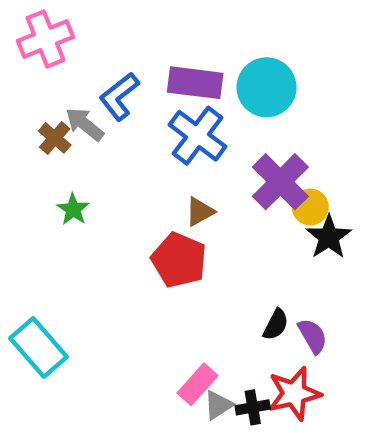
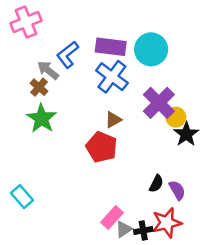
brown cross: (55, 138) -> (39, 87), moved
green star: (73, 209) -> (42, 118), size x1.6
cyan rectangle: (39, 347) -> (22, 197), size x0.7

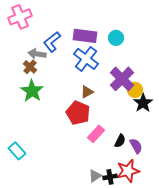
cyan circle: (151, 49) -> (116, 38), size x0.6
gray arrow: (48, 70) -> (37, 54), turned -30
pink rectangle: (112, 218) -> (96, 134), moved

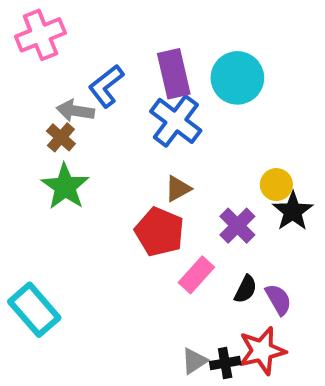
purple rectangle: (85, 36) -> (174, 74), turned 70
cyan circle: (116, 38) -> (237, 78), size x1.6
purple cross: (122, 79) -> (237, 226), moved, size x0.7
cyan rectangle: (17, 151) -> (34, 310), size x1.4

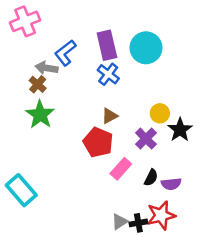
blue cross: (176, 121) -> (108, 74), size x0.7
yellow circle: (276, 185) -> (160, 113), moved
purple semicircle: (278, 299) -> (171, 184), turned 114

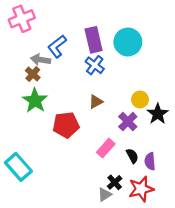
red pentagon: (98, 142) -> (66, 125), moved, turned -30
black semicircle: (151, 178) -> (132, 156), turned -56
purple semicircle: (171, 184) -> (150, 161), turned 91
black cross: (138, 223) -> (115, 182), moved, turned -32

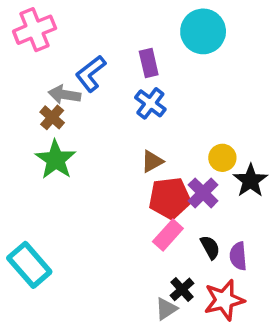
purple rectangle: (94, 40) -> (149, 63), size x0.7
cyan circle: (128, 42) -> (203, 31), moved
red pentagon: (66, 125) -> (170, 198), moved

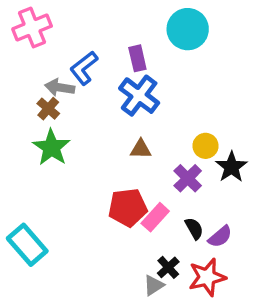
blue cross: (150, 103) -> (139, 96), size x1.4
brown triangle: (152, 161) -> (141, 149), turned 30
red pentagon: (170, 198) -> (128, 207), moved
purple semicircle: (238, 256) -> (220, 237), turned -125

